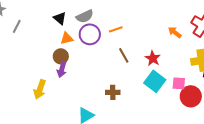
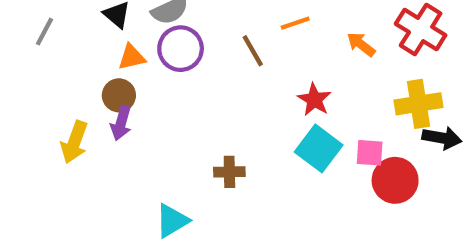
gray line: (17, 26) -> (45, 32), moved
orange line: (116, 29) -> (295, 23), moved
brown line: (124, 55) -> (253, 51), moved
yellow arrow: (40, 89) -> (74, 142), moved

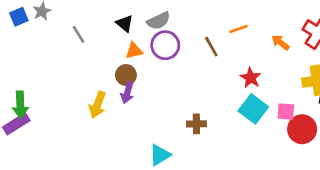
gray line: (45, 32) -> (79, 34), turned -60

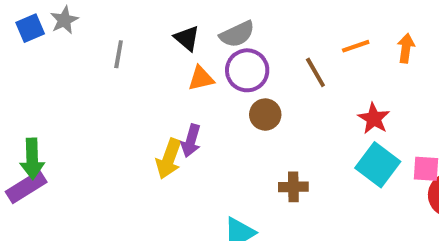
gray line: (79, 34) -> (119, 54), turned 42
orange arrow: (280, 42) -> (406, 48), moved, turned 60
brown circle: (126, 75) -> (265, 115), moved
yellow arrow: (97, 105) -> (169, 159), moved

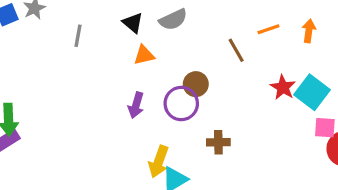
purple circle: (247, 70) -> (181, 104), moved
yellow arrow: (169, 159) -> (159, 162), moved
cyan square: (378, 165) -> (312, 92), moved

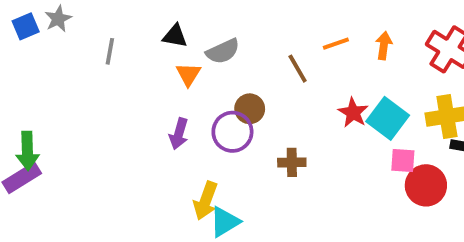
gray semicircle: (173, 20) -> (223, 51), moved
black triangle: (133, 23) -> (175, 36), turned -30
orange triangle: (144, 55) -> (188, 74), turned -45
brown cross: (218, 142) -> (292, 162), moved

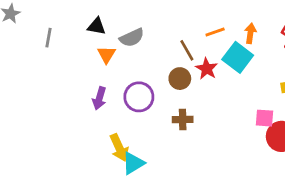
brown circle: (250, 109) -> (180, 79), moved
red star: (353, 113) -> (207, 69), moved
cyan square: (388, 118) -> (238, 57), moved
yellow arrow: (206, 201) -> (119, 148), turned -44

